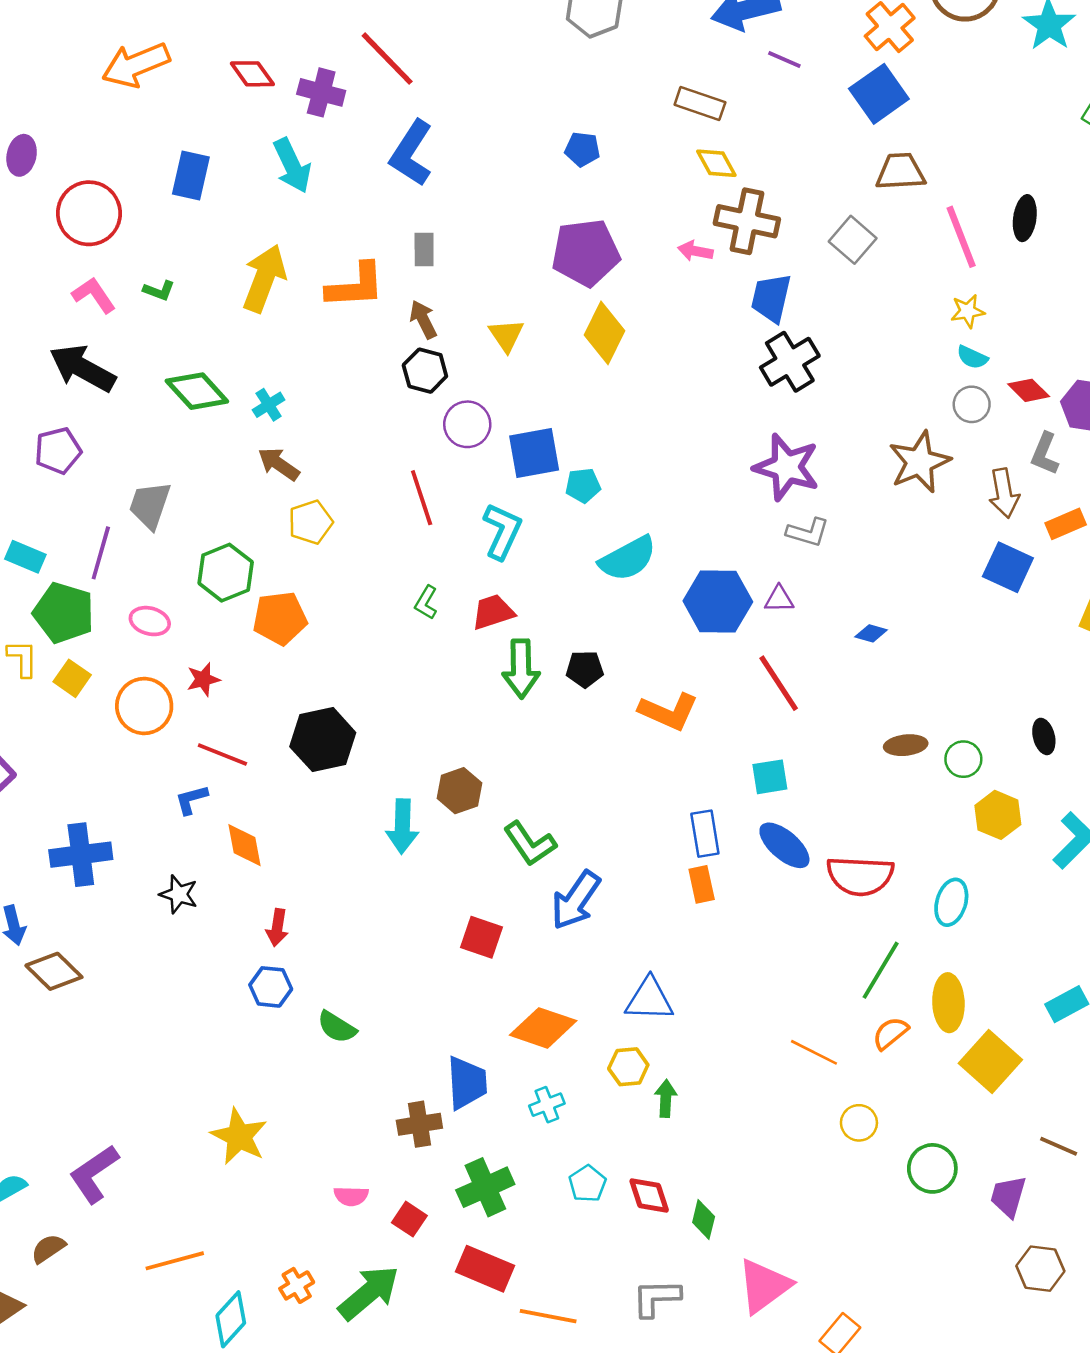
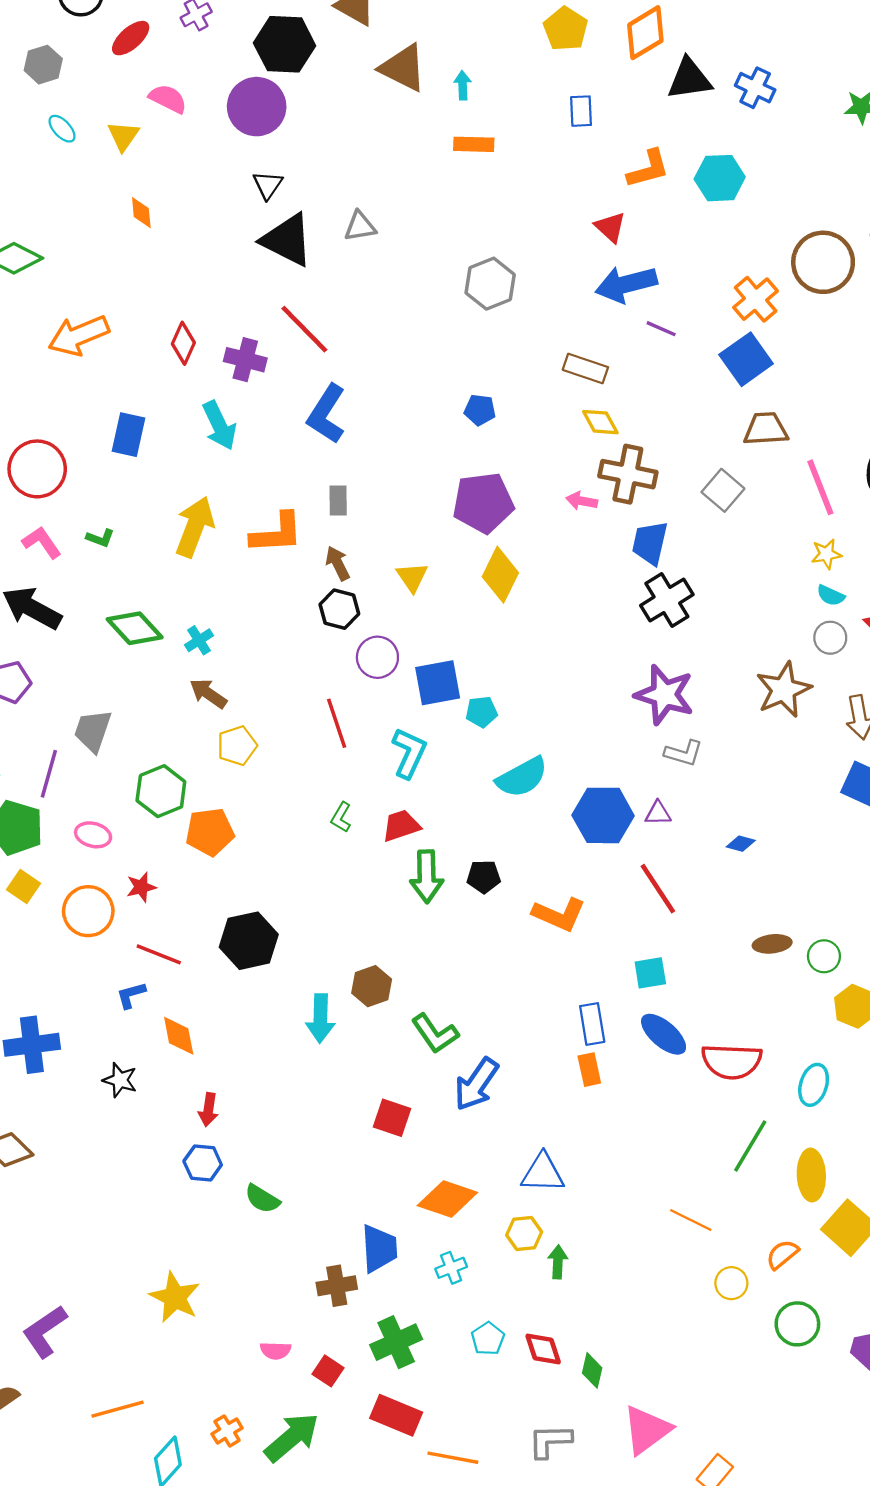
red diamond: (252, 74) -> (183, 343), turned 60
orange semicircle: (890, 1033) -> (782, 1254), moved

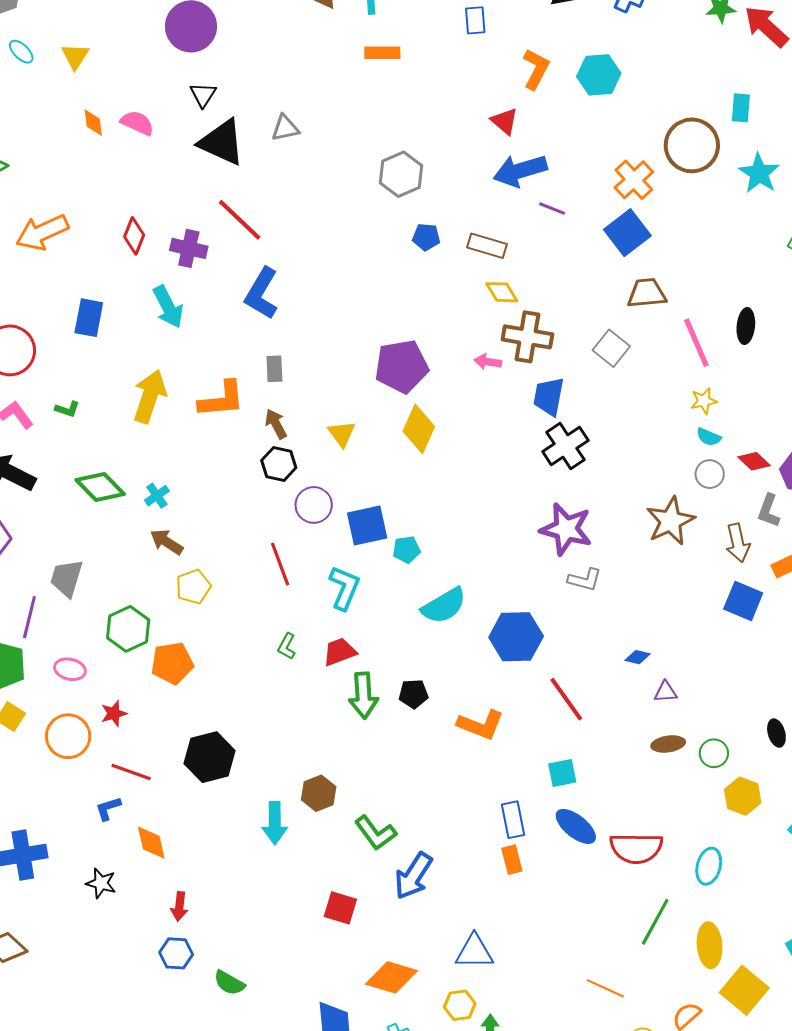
pink semicircle: (168, 99) -> (137, 123), moved
orange L-shape: (648, 169) -> (536, 69), turned -45
blue pentagon: (480, 410) -> (426, 237), moved
purple triangle: (658, 813) -> (666, 692), moved

